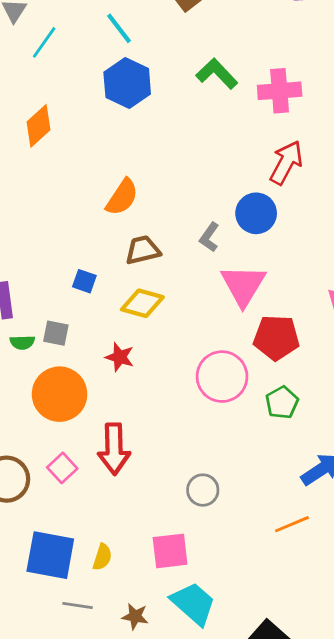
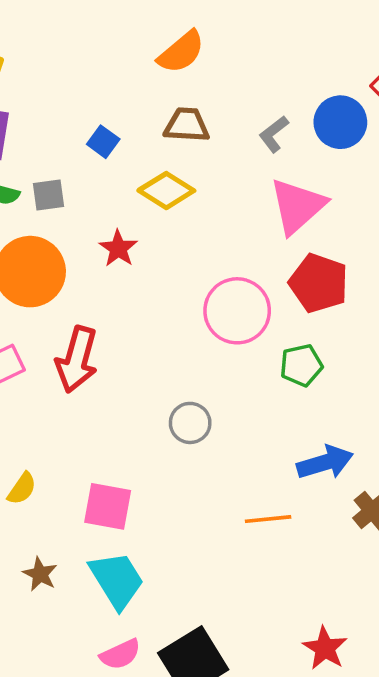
gray square: (56, 333) -> (49, 195), turned -36
gray circle: (203, 490) -> (190, 423), moved

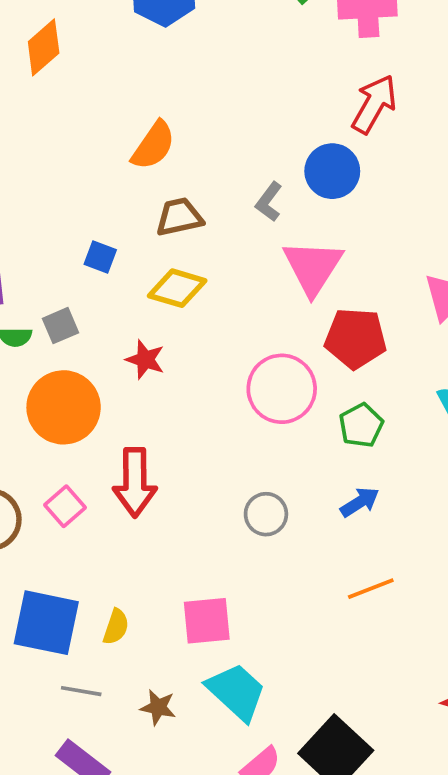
blue arrow: (325, 462) -> (360, 502), moved, size x0.7

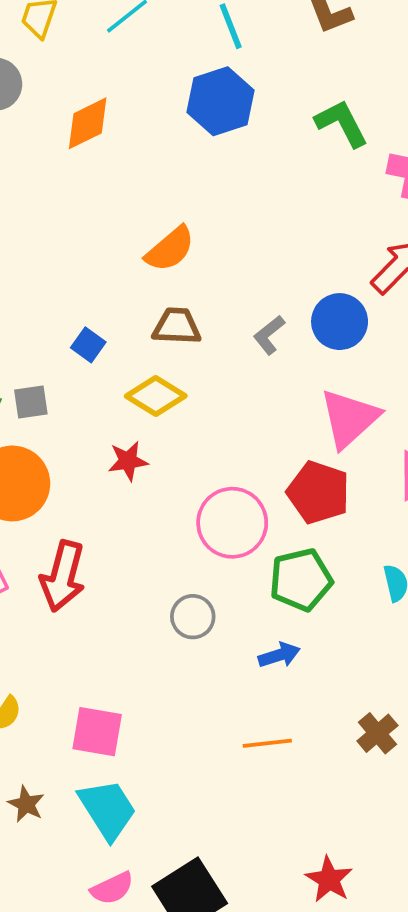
pink triangle: (313, 267) -> (349, 418), moved
red star: (145, 360) -> (128, 461), moved, turned 30
green pentagon: (361, 425) -> (301, 580), size x1.4
gray circle: (266, 514) -> (193, 617), moved

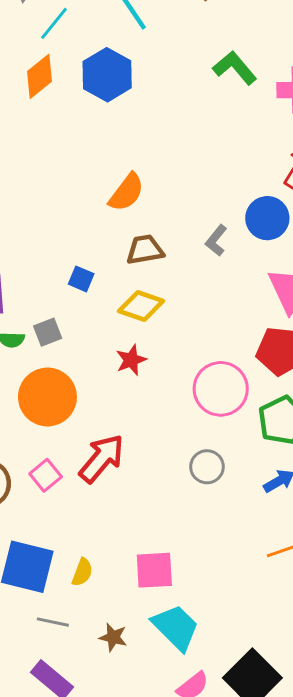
blue hexagon: (220, 101) -> (107, 75), moved
orange diamond: (88, 123) -> (39, 76), moved
red arrow: (63, 576) -> (102, 458), turned -142

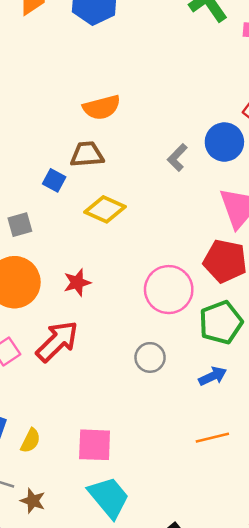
orange semicircle: (126, 192) -> (102, 107), turned 33
brown trapezoid: (145, 250) -> (87, 154), moved
red star: (131, 360) -> (77, 283), moved
brown star: (113, 637) -> (33, 501), moved

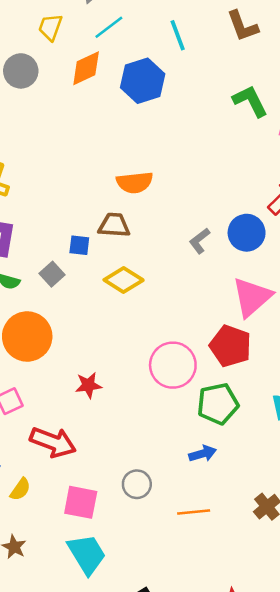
blue square: (54, 180) -> (79, 245), turned -30
gray square: (20, 225) -> (52, 274), moved, turned -35
red star: (77, 283) -> (88, 385), moved
red arrow: (57, 341) -> (53, 442), moved, turned 57
gray circle: (150, 357) -> (137, 484), moved

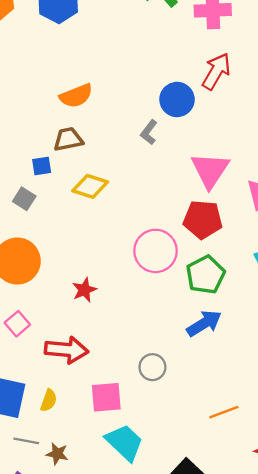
blue circle: (247, 233) -> (177, 99), moved
blue arrow: (203, 454) -> (204, 323), size x1.4
orange line: (194, 512) -> (224, 412), moved

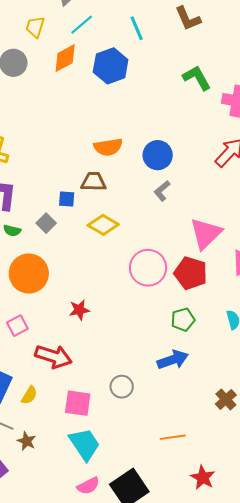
blue circle: (177, 99) -> (158, 155), moved
pink circle: (156, 251) -> (148, 268), moved
green pentagon: (206, 275) -> (183, 320), size x0.7

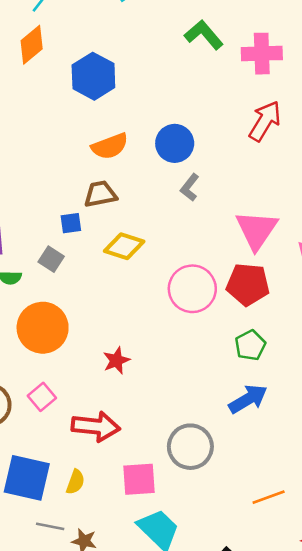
blue hexagon: (111, 66) -> (93, 76), moved
gray circle: (122, 387) -> (190, 447), size x1.5

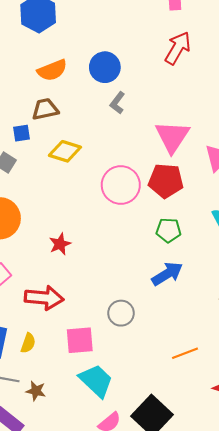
green pentagon: (250, 345) -> (168, 230), turned 30
gray circle: (190, 447) -> (121, 313), size x0.7

